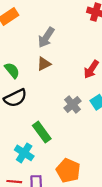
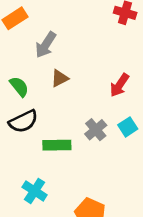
gray arrow: (46, 37) -> (46, 45), moved
green rectangle: (42, 132) -> (57, 145), moved, turned -55

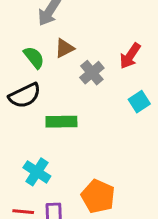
green semicircle: (19, 87) -> (34, 57), moved
gray cross: (96, 130) -> (92, 73), moved

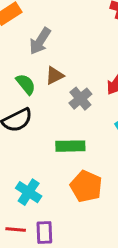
green rectangle: (61, 122) -> (70, 146), moved
orange pentagon: (98, 196) -> (86, 186), moved

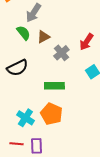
green semicircle: (26, 84) -> (23, 33), moved
orange pentagon: (86, 186) -> (51, 114), moved

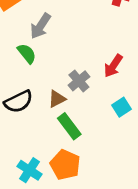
brown triangle: (43, 37) -> (57, 99), moved
green rectangle: (54, 86) -> (69, 126), turned 54

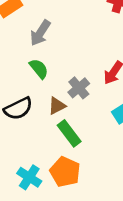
green semicircle: (27, 53) -> (39, 69), moved

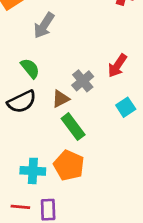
green semicircle: (39, 69) -> (30, 68), moved
cyan cross: (29, 177) -> (33, 171), turned -30

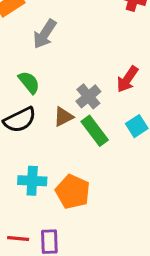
green rectangle: (73, 127) -> (95, 131), moved
cyan cross: (33, 171) -> (32, 181), moved

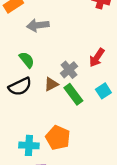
gray arrow: (45, 34) -> (38, 25), turned 50
cyan cross: (32, 181) -> (29, 145), moved

